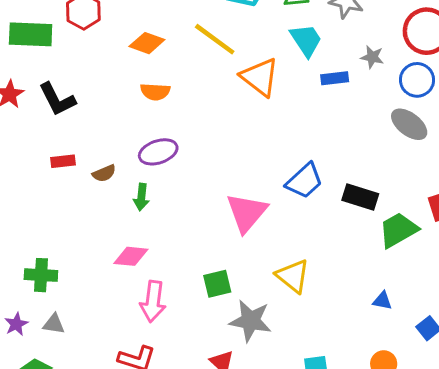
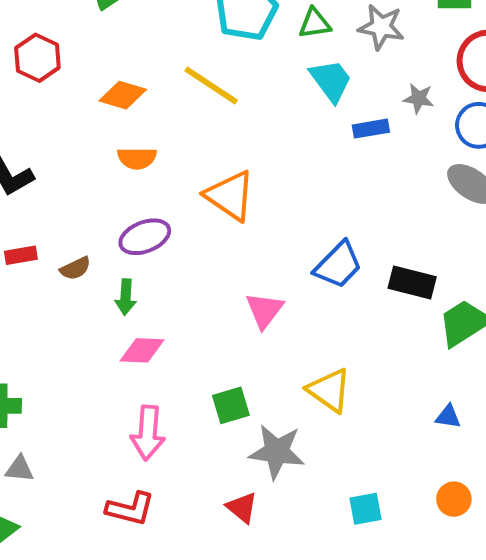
orange triangle: (260, 77) -> (230, 196), moved
pink triangle: (247, 213) -> (264, 310), size x0.7
pink diamond: (131, 256) -> (142, 350), moved

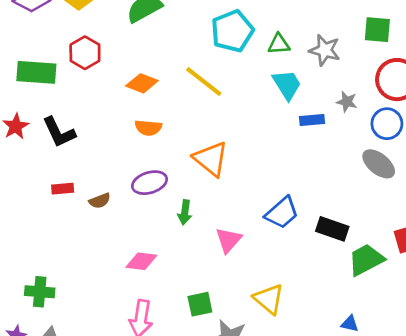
green arrow: (126, 297) -> (185, 212), moved

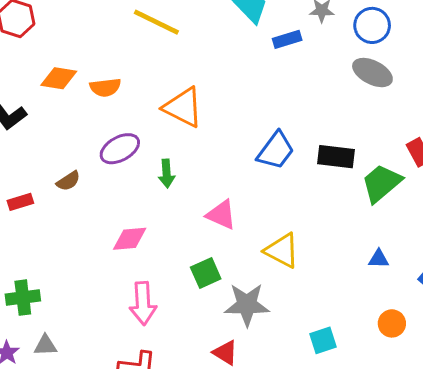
orange diamond: (142, 83) -> (59, 78), moved
red rectangle: (63, 189) -> (20, 202), moved
pink triangle: (228, 240) -> (221, 215), moved, turned -36

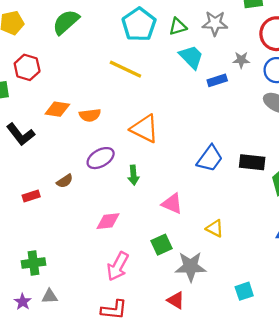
yellow triangle: (282, 251) -> (215, 228), size x0.7
pink arrow: (143, 303) -> (118, 266), turned 32

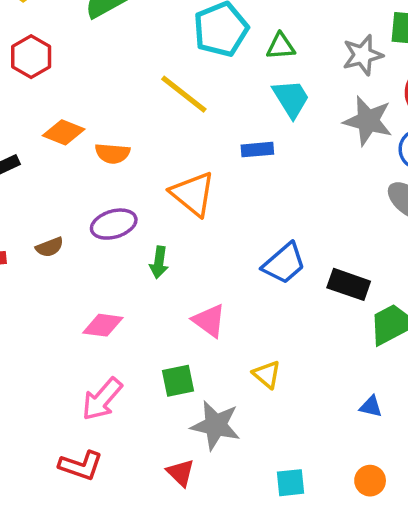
gray star: (215, 23) -> (363, 55), moved, turned -30
gray star: (241, 60) -> (368, 121), size x1.8
blue rectangle: (217, 80) -> (257, 150), moved

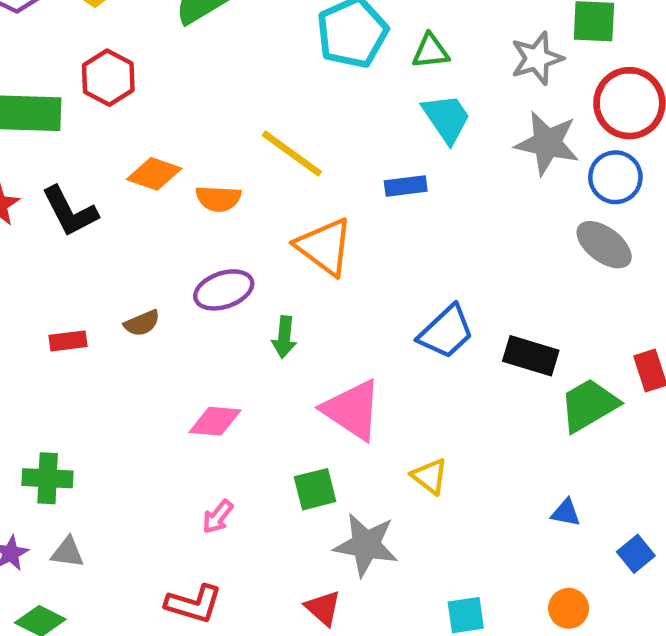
yellow line: (184, 94) -> (292, 153), moved
pink triangle: (209, 321) -> (352, 410), size x1.4
pink arrow: (102, 399) -> (218, 517), size x0.6

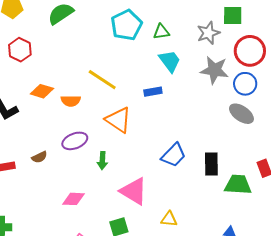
black rectangle: (531, 356) -> (211, 164), turned 75
green trapezoid: (589, 405) -> (238, 185), turned 36
yellow triangle: (430, 476) -> (169, 219), turned -30

